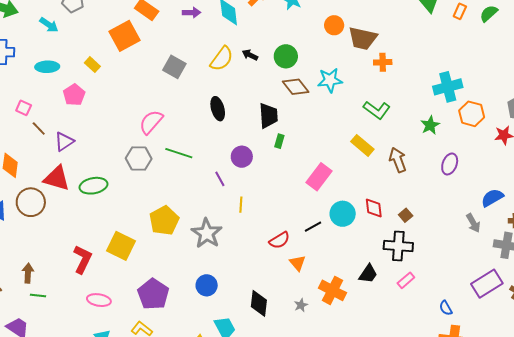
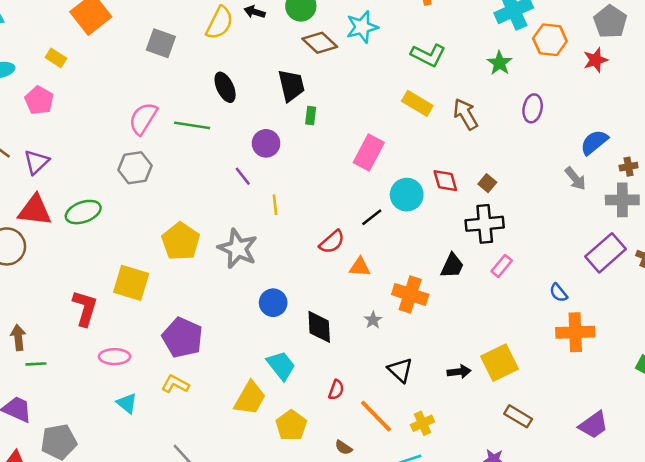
green line: (179, 153) -> (192, 125), moved
orange triangle: (298, 263) -> (360, 267), turned -36
blue circle: (207, 285) -> (273, 303), moved

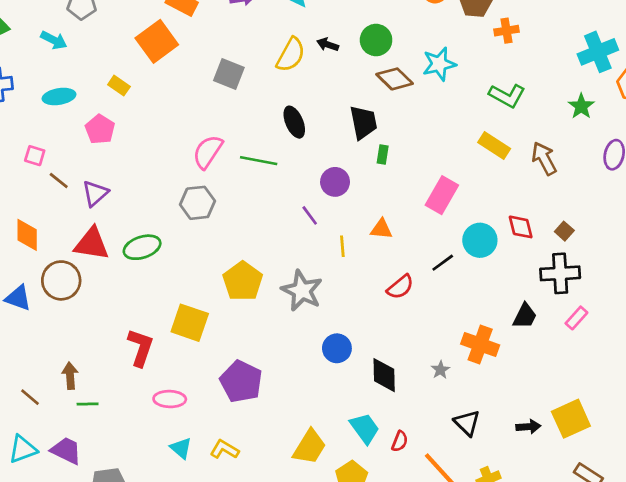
orange triangle: (360, 267) -> (381, 229), moved
cyan trapezoid: (281, 366) -> (365, 428), moved
yellow L-shape: (175, 384) -> (224, 449), moved

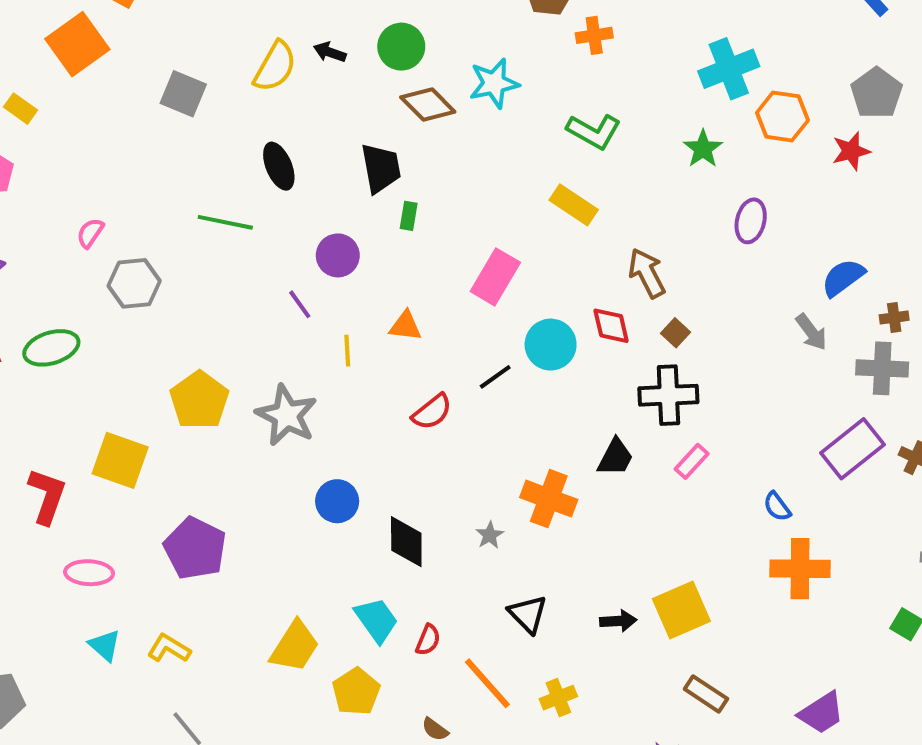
pink semicircle: (208, 152) -> (90, 233), moved, size x0.6
brown arrow: (544, 158) -> (647, 273), moved

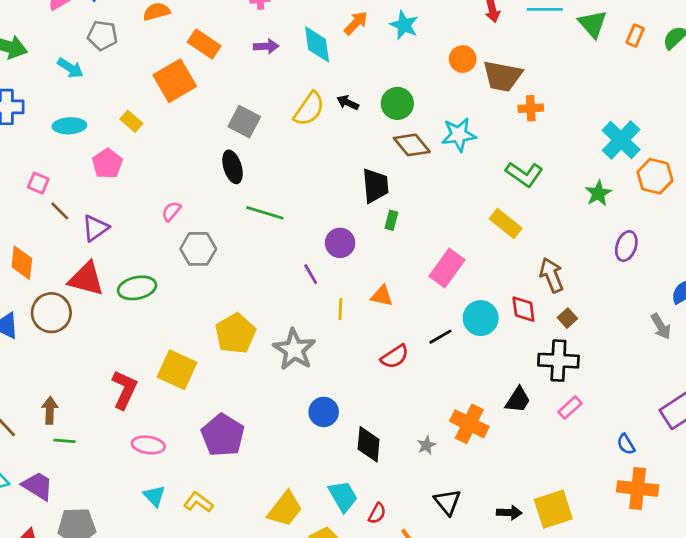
cyan cross: (729, 69) -> (621, 140), turned -30
black ellipse: (279, 166) -> (233, 167), moved

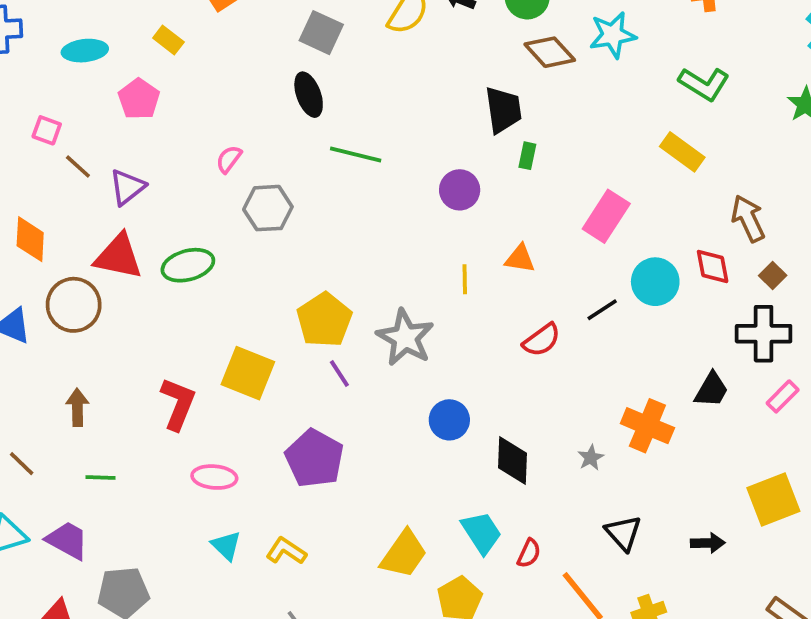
purple line: (311, 274) -> (339, 374), moved
brown arrow: (50, 410) -> (77, 407), moved
yellow square: (553, 509) -> (773, 499), moved

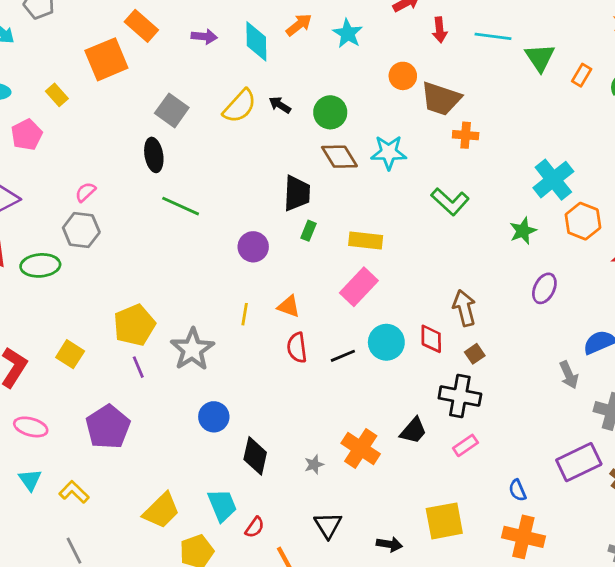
yellow rectangle: (682, 152) -> (366, 241), moved, turned -40
gray hexagon: (268, 208) -> (81, 230), moved
red semicircle: (542, 340) -> (297, 348), moved, turned 108
yellow square: (248, 373) -> (70, 354), size x0.7

